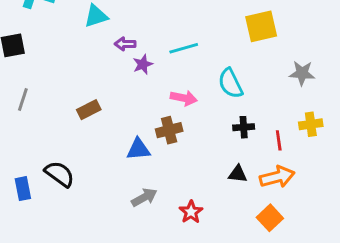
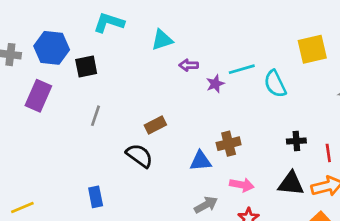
purple star: (143, 64) -> (215, 84), moved
cyan semicircle: (230, 83) -> (275, 84), moved
pink arrow: (184, 98) -> (242, 185), moved
black semicircle: (59, 174) -> (139, 156), moved
black triangle: (238, 174) -> (291, 184), size x1.5

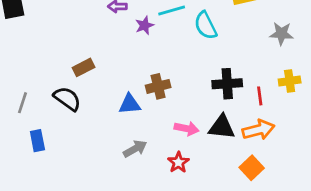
gray line: (96, 116) -> (23, 103), moved
black cross: (296, 141) -> (227, 84), size x1.5
pink arrow: (242, 185) -> (187, 128), moved
blue rectangle: (96, 197) -> (37, 141), moved

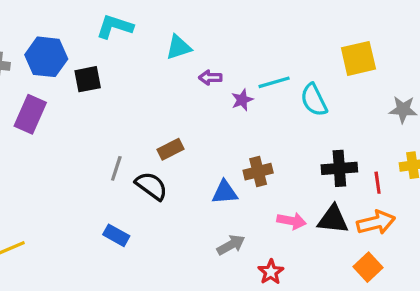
gray line: (23, 103) -> (116, 168), moved
blue rectangle: (37, 141) -> (116, 235), turned -50
red star: (178, 162) -> (271, 272), moved

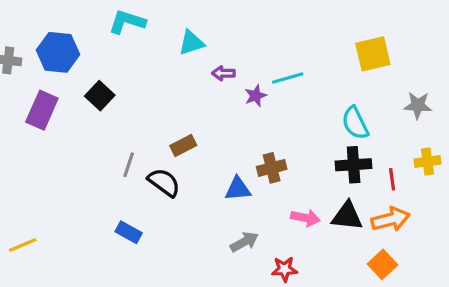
black square: (88, 79) -> (100, 96), moved, turned -36
cyan semicircle: (314, 100) -> (355, 123), moved
red star: (271, 272) -> (284, 269), turned 30

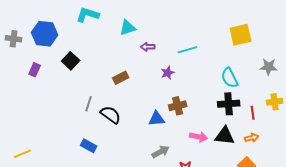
purple star: (256, 96) -> (168, 73), moved
purple rectangle: (42, 110) -> (35, 70), size x0.6
brown rectangle: (183, 145) -> (121, 78), moved
orange arrow: (390, 219) -> (252, 138), size x0.6

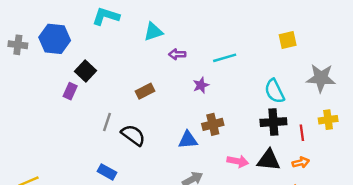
yellow square: (241, 35) -> (288, 40), size x0.7
gray star: (269, 67) -> (321, 78), size x1.4
purple rectangle: (35, 70) -> (70, 91), moved

